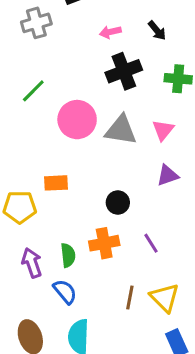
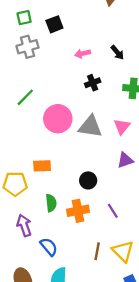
black cross: (124, 71) -> (93, 83), size x0.6
green semicircle: (68, 255) -> (51, 203), moved

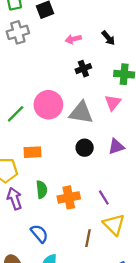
green line: (25, 97) -> (16, 114), moved
pink triangle: (122, 127) -> (113, 102), moved
black circle: (88, 180) -> (85, 148), moved
purple arrow: (24, 225) -> (14, 199), moved
yellow triangle: (123, 251) -> (114, 225), moved

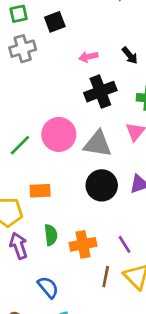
black cross: (83, 69) -> (100, 92), size x1.6
black circle: (85, 148) -> (102, 185), size x1.5
brown line: (88, 238) -> (106, 277), moved

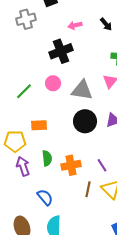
black cross: (100, 92) -> (61, 51), moved
pink circle: (59, 134) -> (53, 83), size x0.6

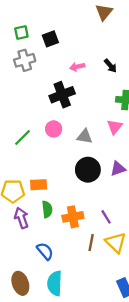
gray triangle: (82, 90) -> (85, 136), size x0.7
orange rectangle: (39, 125) -> (39, 185), moved

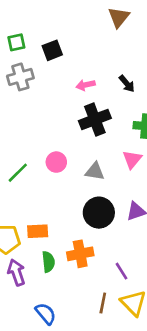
black cross: (62, 95) -> (95, 120), moved
orange cross: (73, 217) -> (80, 254), moved

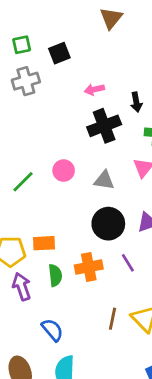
brown triangle: (119, 17) -> (111, 18), moved
black arrow: (127, 84) -> (136, 102), moved, turned 30
purple line: (121, 271) -> (128, 263), moved

